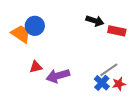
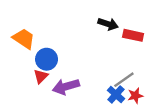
blue circle: (35, 26) -> (47, 59), moved
red triangle: (36, 67) -> (41, 76), turned -32

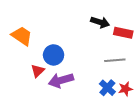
blue circle: (47, 59) -> (54, 55), moved
gray line: (124, 80) -> (115, 60), moved, turned 30

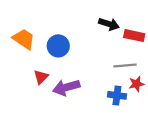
blue circle: (54, 55) -> (58, 46), moved
blue cross: (107, 88) -> (117, 95), turned -35
red star: (125, 89) -> (136, 84), moved

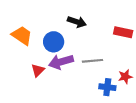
black arrow: (109, 24) -> (77, 22), moved
gray line: (125, 65) -> (93, 61), moved
purple arrow: (66, 87) -> (61, 62), moved

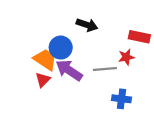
orange trapezoid: (22, 35) -> (45, 59), moved
purple arrow: (61, 62) -> (69, 70), turned 50
red star: (125, 77) -> (126, 57), moved

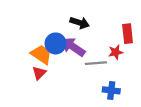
red rectangle: (139, 37) -> (128, 34), turned 72
purple arrow: (69, 70) -> (73, 47), moved

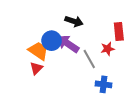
gray line: (96, 63) -> (89, 59), turned 66

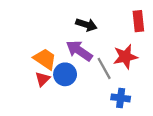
red rectangle: (119, 31) -> (138, 21), moved
blue circle: (52, 41) -> (65, 74), moved
red star: (108, 49) -> (125, 57), size x1.5

